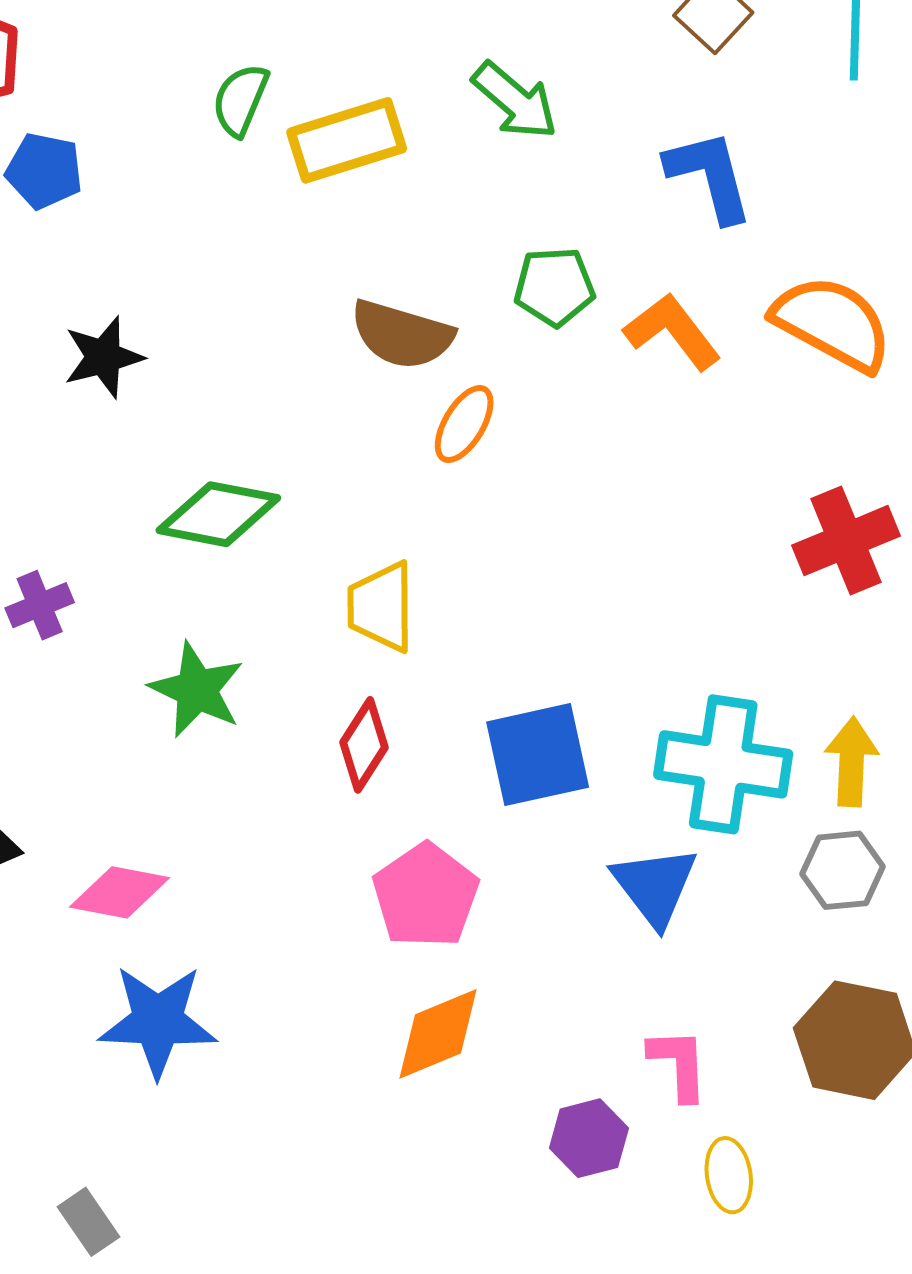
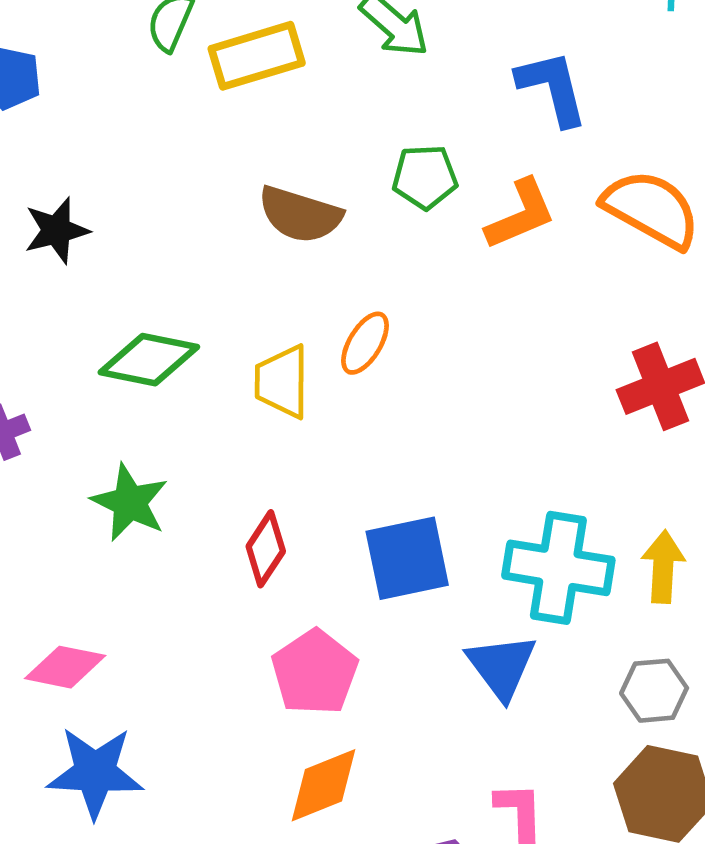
orange L-shape: (672, 331) -> (521, 214), turned 104
orange ellipse: (464, 424) -> (365, 343), moved
yellow trapezoid: (381, 607) -> (282, 382), moved
gray hexagon: (843, 870) -> (654, 691), moved

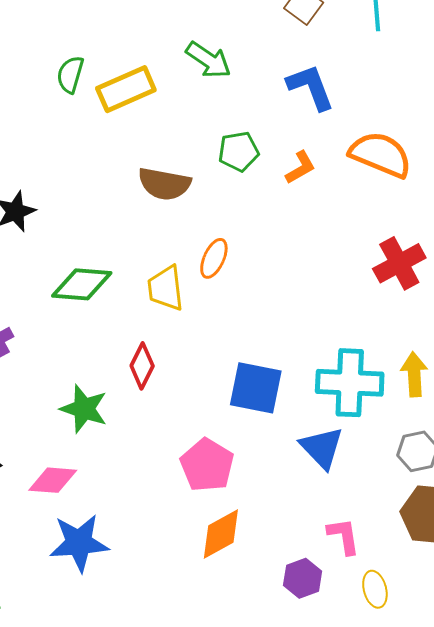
orange L-shape: (521, 214) -> (300, 167), size x0.7
green star: (130, 503) -> (84, 409), moved
red diamond: (266, 549) -> (142, 366), moved
blue square: (407, 558) -> (256, 388), turned 30

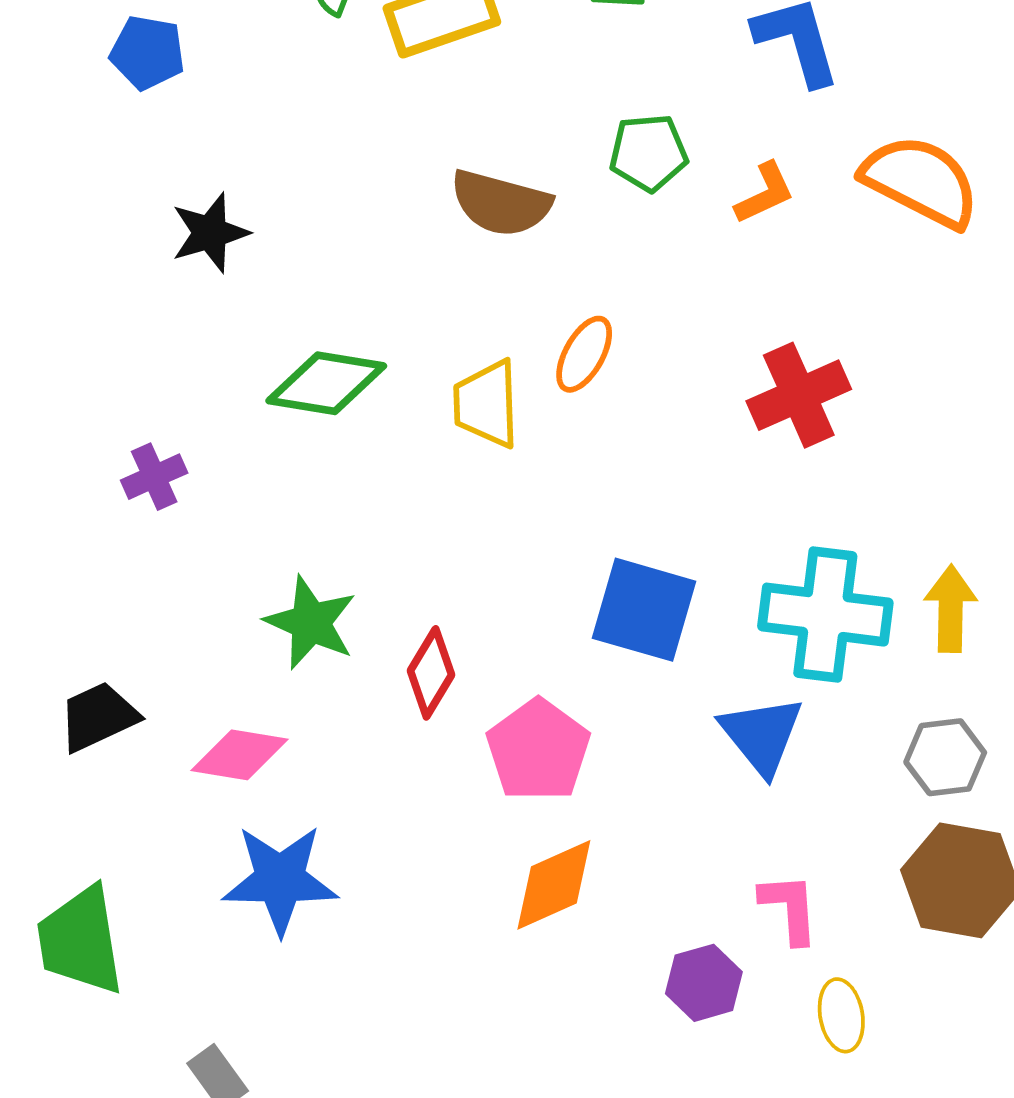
red cross: (399, 263) -> (799, 395), moved
red diamond: (142, 366) -> (431, 673), moved

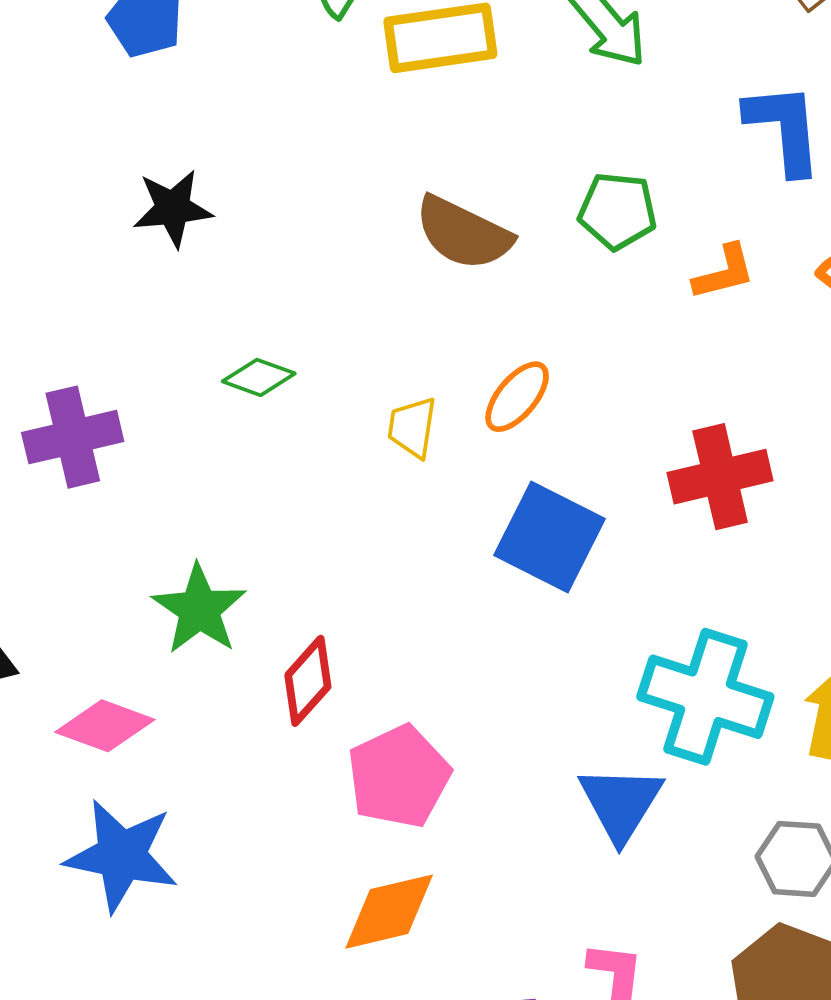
green diamond: (326, 383) -> (259, 377), size x0.6
yellow trapezoid: (487, 404) -> (412, 427), size x0.7
purple cross: (154, 477) -> (73, 437), size x1.5
blue square: (644, 610) -> (549, 537), moved

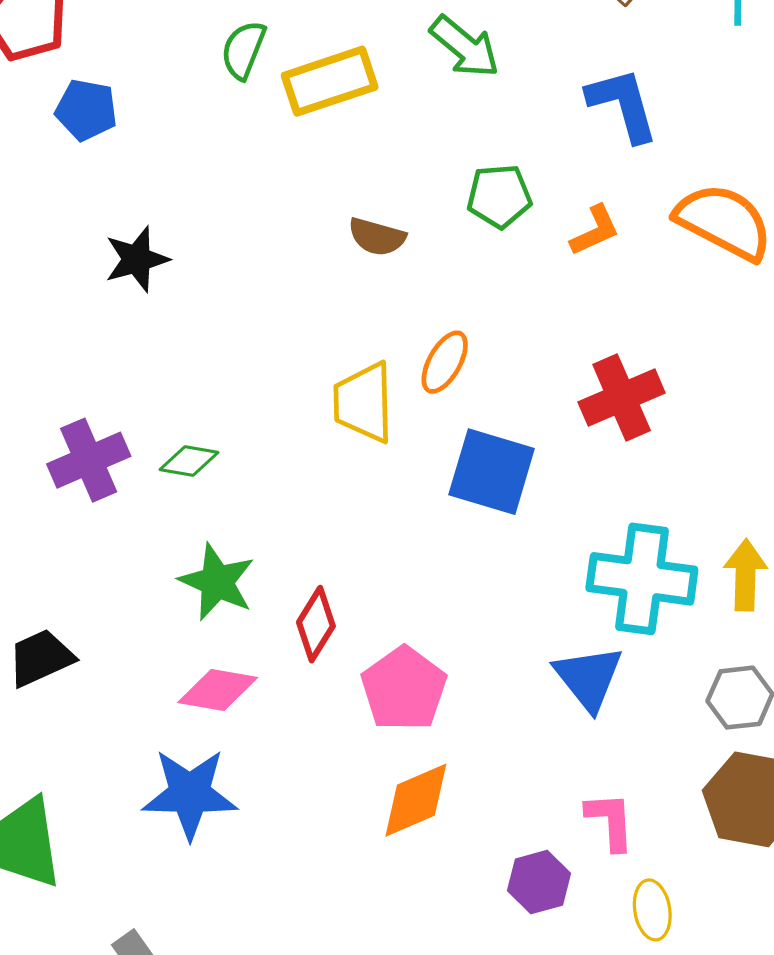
brown semicircle: (463, 233) -> (377, 237), size x0.7
green diamond: (259, 377) -> (189, 461), moved
yellow trapezoid: (412, 427) -> (364, 402), size x1.6
pink diamond: (105, 726) -> (218, 690), moved

